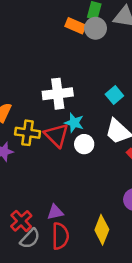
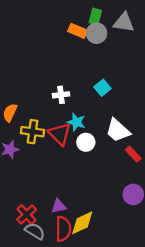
white cross: (58, 94) -> (61, 95), size x0.6
cyan square: (114, 95) -> (102, 88), moved
yellow diamond: (102, 230) -> (82, 223), moved, turned 44
gray semicircle: (30, 239) -> (35, 231), turned -102

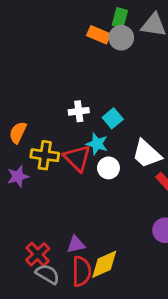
cyan square: (102, 88) -> (113, 118), moved

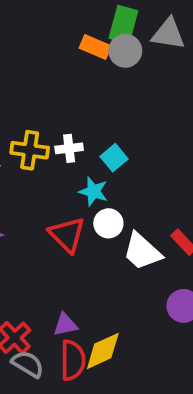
green rectangle: (120, 18) -> (123, 25), size x1.4
white trapezoid: (147, 154) -> (142, 251), moved
yellow cross: (45, 155) -> (30, 150), moved
red triangle: (77, 158) -> (67, 235), moved

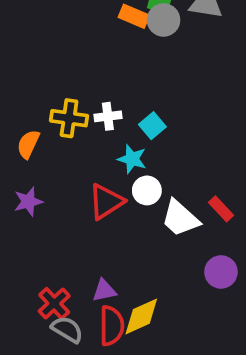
red triangle: (67, 235) -> (106, 202), turned 42

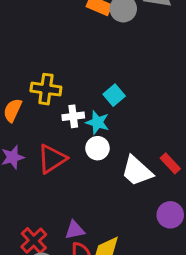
white cross: (108, 116) -> (73, 116), moved
white circle: (147, 190) -> (97, 148), moved
red triangle: (106, 202) -> (52, 159), moved

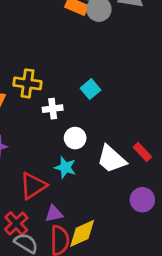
cyan star: (97, 122) -> (65, 167), moved
red triangle: (52, 159) -> (33, 186), moved

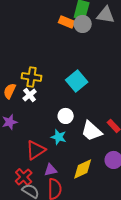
cyan square: (90, 89) -> (77, 81), size x1.5
white cross: (53, 109) -> (30, 95), moved, turned -32
yellow diamond: (82, 233) -> (83, 169), moved

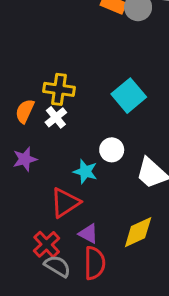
cyan star: (59, 137) -> (85, 172), moved
purple triangle: (51, 170) -> (88, 234), turned 40

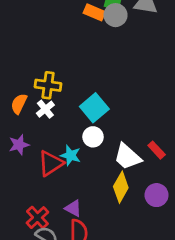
cyan square: (129, 96) -> (94, 108), moved
red triangle: (65, 203) -> (51, 163), moved
yellow diamond: (138, 232) -> (121, 187), moved, turned -36

